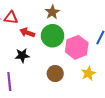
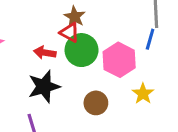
red triangle: (11, 18) -> (70, 32), moved, turned 32
black star: (22, 55) -> (44, 86), size x1.5

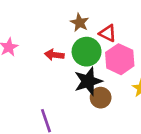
red triangle: (70, 32) -> (108, 33), moved
black star: (44, 86) -> (88, 81), moved

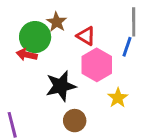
green circle: (87, 52) -> (35, 37), moved
brown circle: (101, 98) -> (75, 121), moved

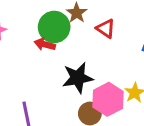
pink hexagon: (97, 65) -> (108, 99), moved

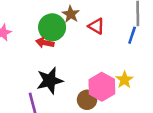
black star: (78, 78) -> (50, 81), moved

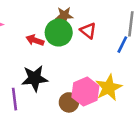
brown star: (71, 14) -> (64, 15), turned 30
green circle: (52, 27) -> (59, 33), moved
yellow star: (124, 80) -> (109, 88), size x1.5

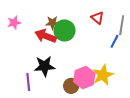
brown star: (64, 15) -> (52, 23), moved
red triangle: (88, 31) -> (97, 18), moved
red arrow: (35, 40) -> (46, 36), size x1.5

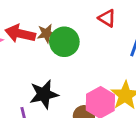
red arrow: (46, 36) -> (20, 34), moved

